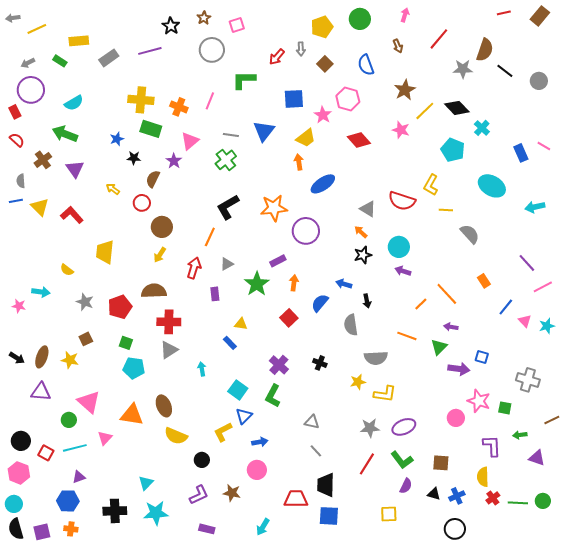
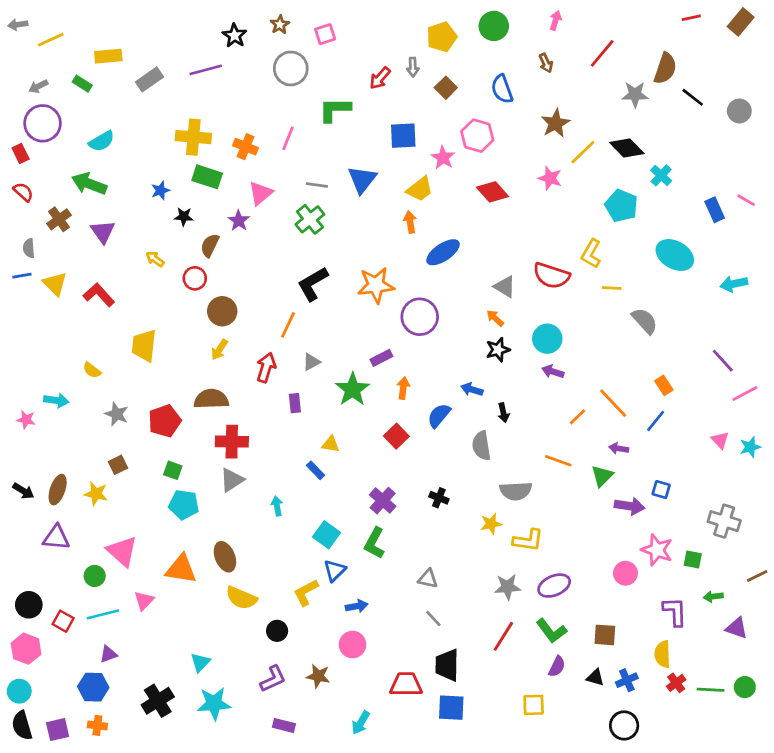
blue line: (506, 307) -> (656, 421), moved
black cross: (115, 511) -> (158, 701), turned -30

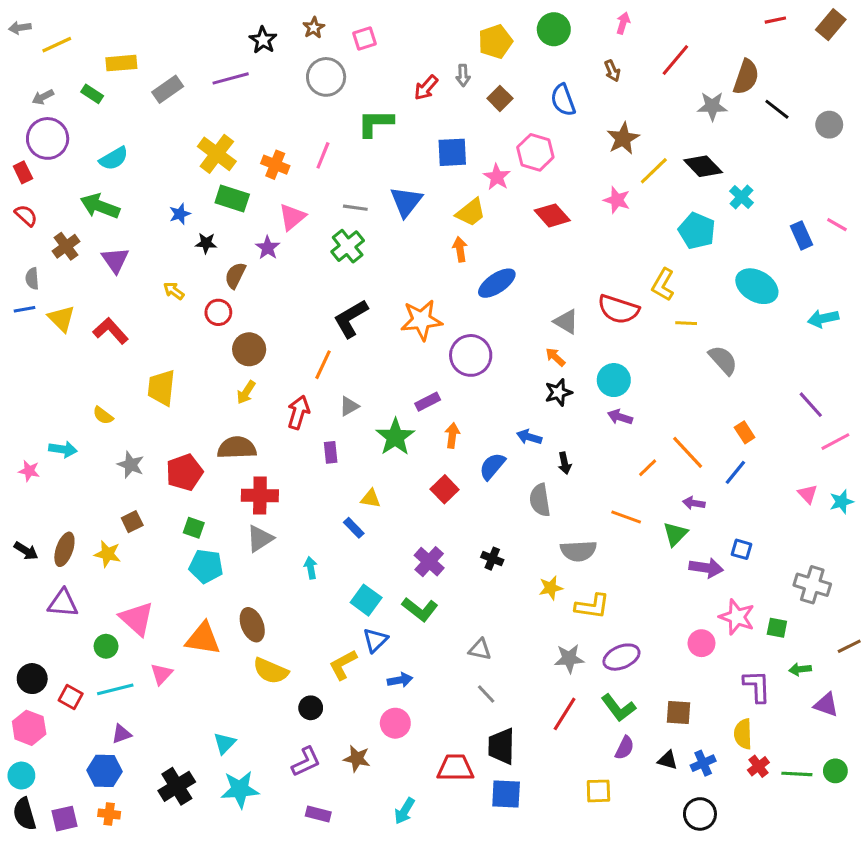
yellow cross: (193, 137) -> (217, 154), turned 32
green L-shape: (374, 543) -> (420, 609), turned -80

